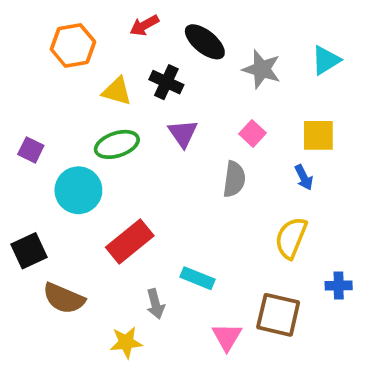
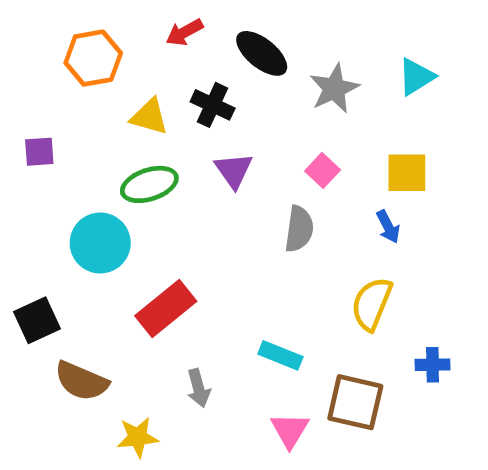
gray star: (262, 69) -> (334, 89), turned 30
purple square: (31, 150) -> (39, 152), moved, turned -30
cyan rectangle: (198, 278) -> (280, 355), moved
yellow star: (126, 342) -> (138, 437), moved

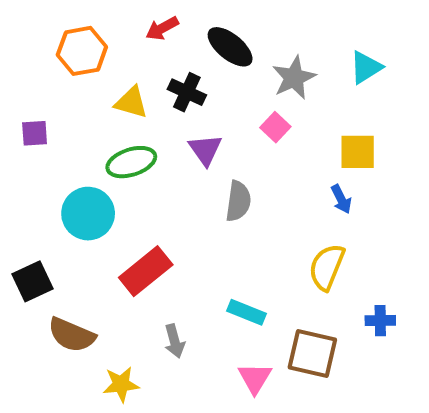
pink square: (323, 170) -> (275, 127), moved
gray semicircle: (299, 229) -> (238, 201), moved

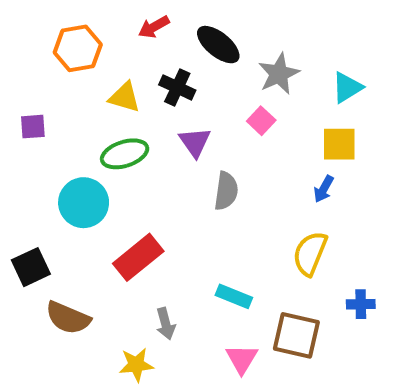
cyan triangle: (366, 67) -> (347, 87), moved
blue arrow: (341, 199) -> (324, 189), turned 56
yellow star: (121, 384) -> (136, 365), moved

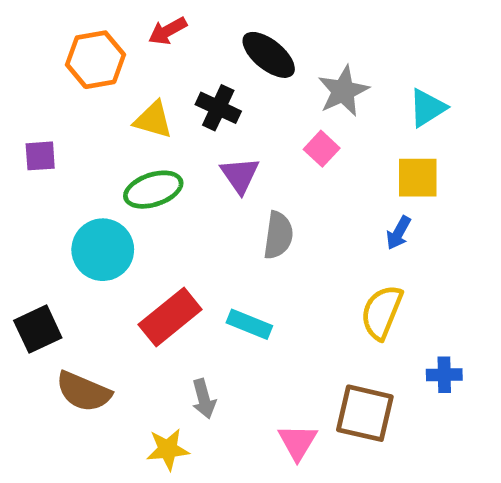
red arrow: (154, 27) -> (168, 31), moved
cyan rectangle: (234, 296) -> (249, 324), moved

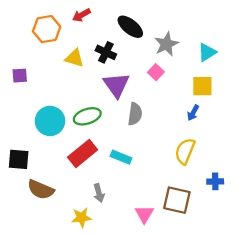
purple triangle: (240, 175) -> (116, 85), size x1.4
green ellipse: (153, 190) -> (87, 116), moved
black square: (38, 329) -> (19, 159), turned 30

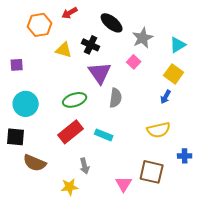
yellow square: (202, 86) -> (174, 74), turned 36
cyan circle: (50, 121) -> (26, 104), moved
yellow semicircle: (185, 151) -> (159, 130), turned -125

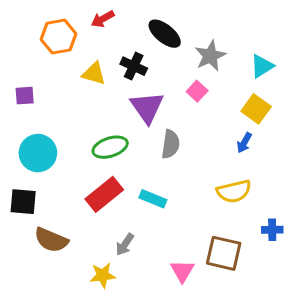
gray arrow: (85, 166) -> (125, 244), turned 49

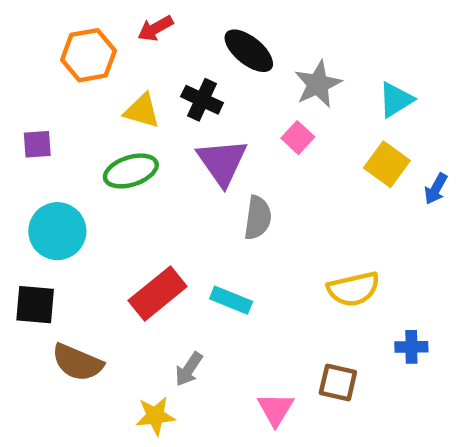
blue arrow: (244, 143) -> (436, 189), moved
green ellipse: (110, 147) -> (131, 171), moved
brown square: (224, 253) -> (338, 383), size x0.7

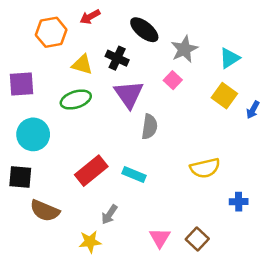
purple square: (37, 144) -> (21, 84), size x1.5
brown square: (338, 383) -> (197, 239), moved, turned 30

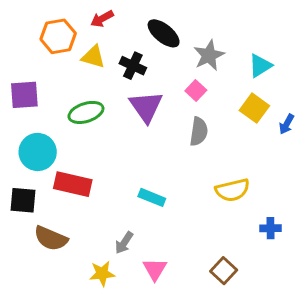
yellow triangle: (82, 65) -> (93, 57), moved
gray semicircle: (149, 127) -> (199, 131), moved
red rectangle: (91, 171) -> (73, 184), moved, turned 52
pink triangle: (160, 238) -> (155, 269), moved

